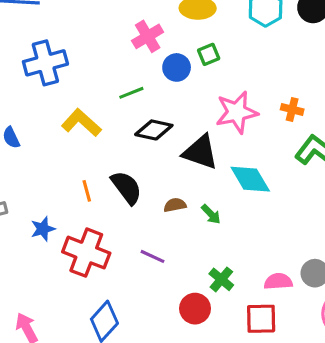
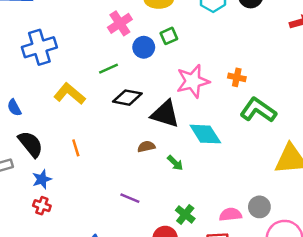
black semicircle: (126, 188) -> (31, 144), moved
brown semicircle: (175, 205) -> (146, 147), moved
red cross: (86, 253) -> (42, 206), moved, size x0.5

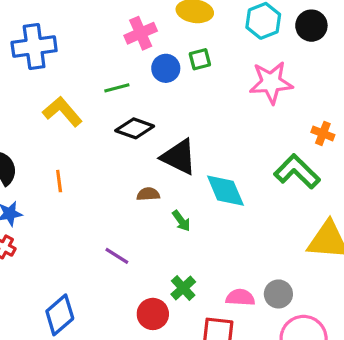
orange cross: (237, 77) -> (323, 133), moved
pink star: (193, 81) -> (271, 82), moved

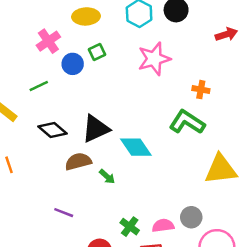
black diamond: (135, 128) -> (52, 130), moved, turned 32
black triangle: (179, 157) -> (96, 129), turned -40
brown semicircle: (148, 194) -> (78, 161), size x1.5
green cross: (183, 288) -> (130, 227), moved

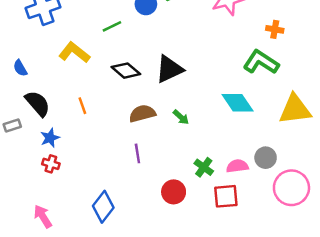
cyan diamond: (136, 147) -> (238, 103), moved
brown semicircle: (78, 161) -> (142, 113), moved
purple line: (64, 213) -> (137, 153), turned 60

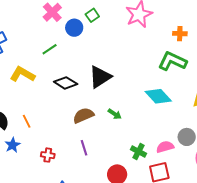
orange line: (82, 106) -> (27, 121), moved
red cross: (51, 164) -> (48, 155), moved

